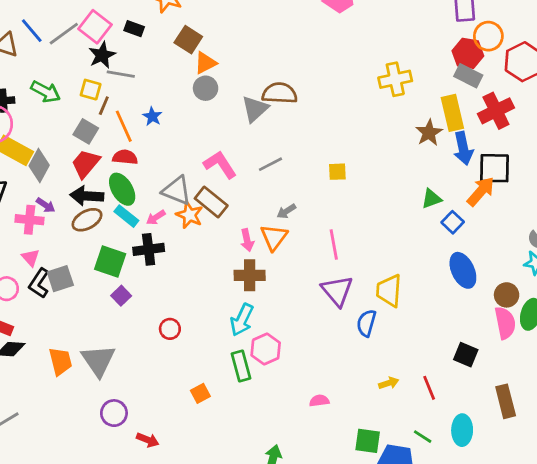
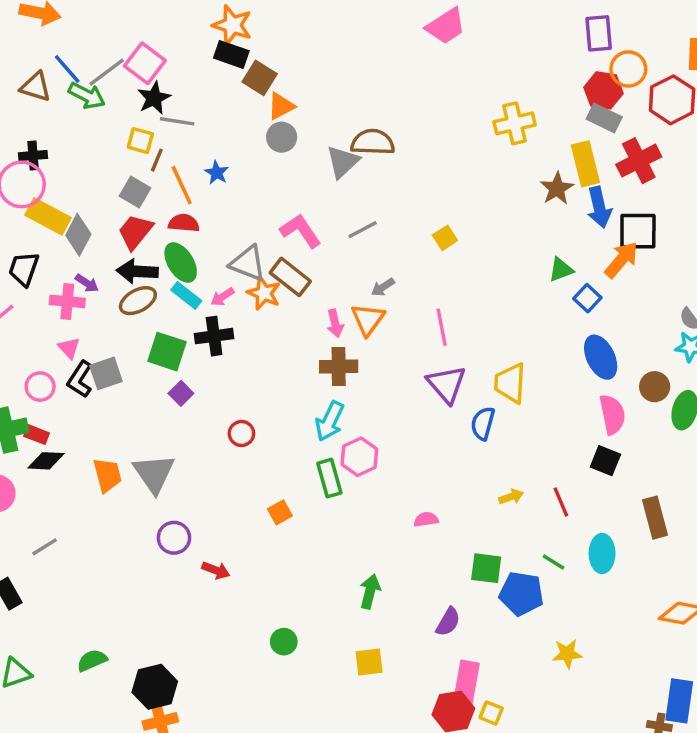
black rectangle: (134, 29) -> (231, 54), moved, size x1.4
green arrow: (46, 92) -> (87, 96), moved
yellow square: (337, 172) -> (445, 238), turned -30
pink semicircle: (505, 323) -> (612, 414), moved

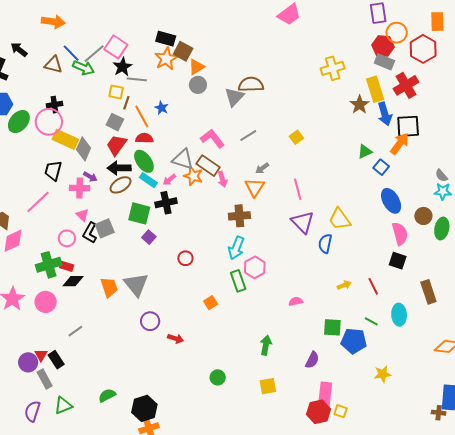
orange star: (232, 25) -> (166, 59), moved, turned 30
pink arrow: (335, 323) -> (222, 179), moved
yellow trapezoid: (510, 383) -> (340, 219), turned -35

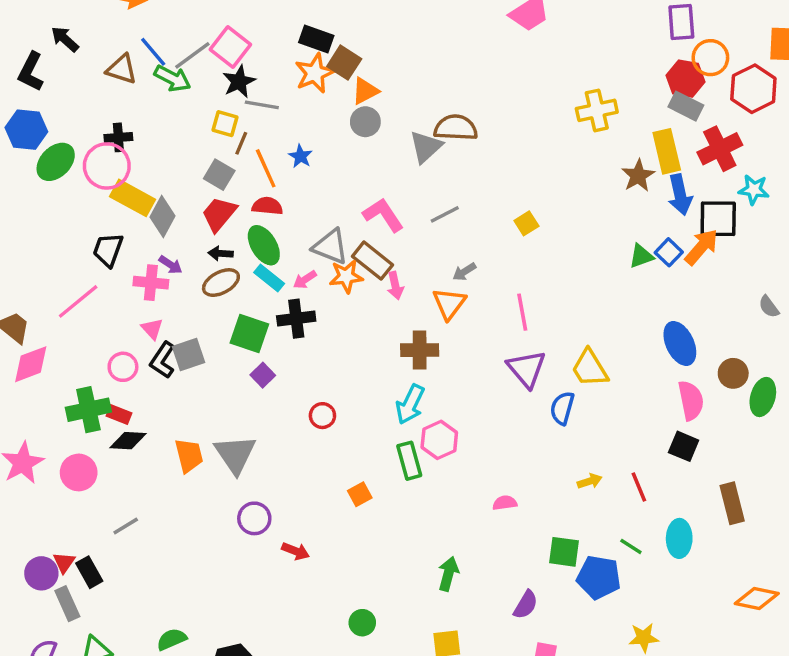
blue square: (381, 167) -> (669, 252), moved
black arrow: (119, 168) -> (221, 253), size x0.6
orange star: (193, 176) -> (346, 276), turned -30
cyan star: (443, 191) -> (754, 190), moved

